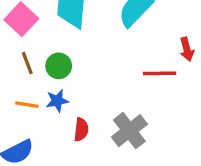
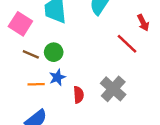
brown line: (27, 63) -> (31, 54), turned -35
red line: (160, 73) -> (127, 44), turned 55

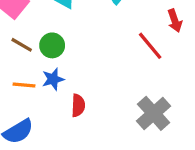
gray cross: (113, 89) -> (154, 113), moved

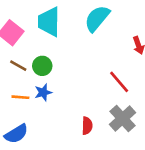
red line: (150, 46) -> (119, 82), moved
red semicircle: (78, 105) -> (87, 126), moved

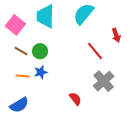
red line: (119, 82) -> (95, 51), moved
gray cross: (123, 118) -> (104, 81), moved
red semicircle: (87, 126) -> (75, 99), turned -40

